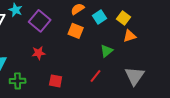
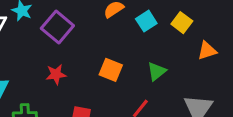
orange square: (76, 31) -> (111, 70), moved
orange triangle: (130, 36) -> (207, 51), moved

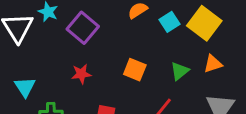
yellow square: (182, 23) -> (204, 23), size x1.6
orange triangle: (207, 51) -> (213, 64), moved

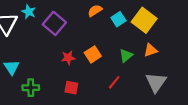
orange square: (135, 70) -> (93, 54), turned 35
red star: (81, 74) -> (68, 58), moved

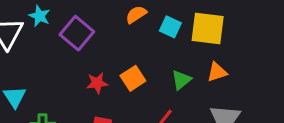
cyan square: (118, 19) -> (170, 27), turned -32
yellow square: (144, 20) -> (208, 28), turned -30

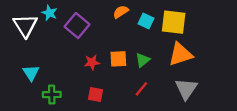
orange triangle: (217, 72) -> (180, 54), size x1.6
orange square: (133, 78) -> (118, 59), turned 30
green triangle: (181, 80) -> (143, 60), moved

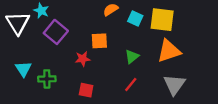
purple square: (77, 26) -> (56, 32), moved
orange square: (118, 59) -> (99, 41), moved
green cross: (52, 95) -> (47, 79), moved

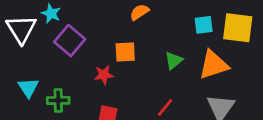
cyan square: (135, 19) -> (204, 25), moved, turned -32
yellow square: (162, 20) -> (238, 28), moved
green triangle: (132, 57) -> (174, 61), moved

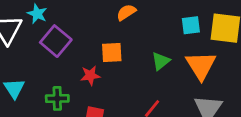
orange triangle: (214, 65) -> (201, 65), turned -44
green cross: (58, 100) -> (57, 98), moved

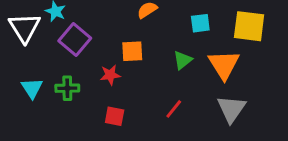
cyan square: (191, 25) -> (200, 23), moved
green cross: (57, 98) -> (67, 88), moved

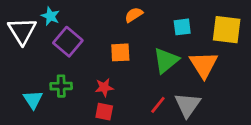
green triangle: (183, 60) -> (166, 61), size x1.5
red star: (110, 75) -> (104, 87), moved
cyan triangle: (32, 88) -> (33, 100), moved
gray triangle: (231, 109) -> (188, 105), moved

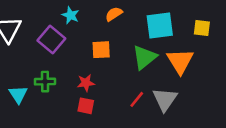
cyan star: (50, 16) -> (70, 15), moved
cyan square: (182, 27) -> (160, 25), size x1.6
yellow square: (227, 30) -> (202, 28), size x0.6

